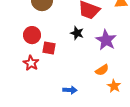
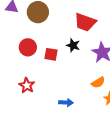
red square: (49, 48) -> (51, 54), moved
red star: (31, 63) -> (27, 85), moved

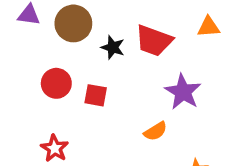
black star: (73, 45) -> (113, 47), moved
orange semicircle: (98, 82) -> (156, 131), moved

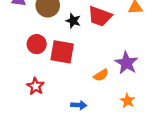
purple star: (183, 92) -> (126, 63), moved
red square: (96, 95) -> (62, 52), size x1.6

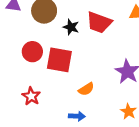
orange semicircle: (101, 75) -> (86, 89), moved

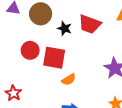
orange semicircle: (86, 89) -> (69, 80), moved
red star: (31, 96) -> (13, 93), moved

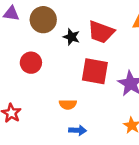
red square: (54, 58) -> (95, 71), moved
orange semicircle: (69, 80) -> (68, 104), moved, turned 32

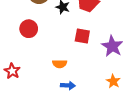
red square: (95, 71) -> (82, 36), size x0.7

